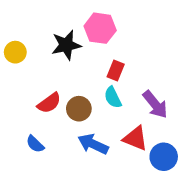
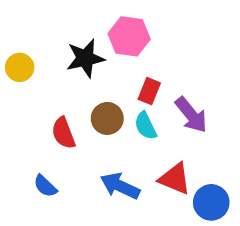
red semicircle: (49, 103) -> (63, 133), turned 105
purple arrow: (155, 104) -> (191, 115), moved
brown circle: (79, 109) -> (107, 118), moved

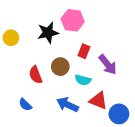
cyan semicircle: (146, 126) -> (83, 80), moved, turned -49

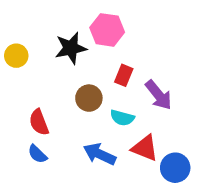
red semicircle: (36, 75) -> (39, 122), moved

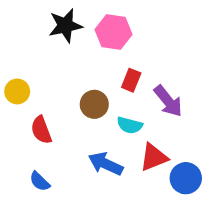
black star: (71, 48) -> (65, 26), moved
yellow circle: (16, 56) -> (17, 91), moved
red triangle: (145, 148) -> (154, 157), turned -44
blue semicircle: (37, 154) -> (40, 181), moved

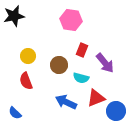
black star: (65, 26) -> (14, 16), moved
yellow circle: (17, 91) -> (28, 56), moved
blue semicircle: (40, 181) -> (15, 113), moved

